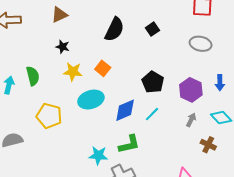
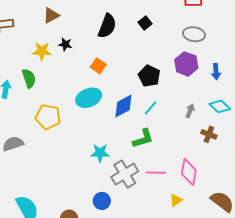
black star: (63, 47) -> (65, 44), moved
yellow star: (73, 72) -> (42, 51), moved
purple hexagon: (191, 90) -> (186, 64), moved
green L-shape: (129, 144) -> (143, 139), moved

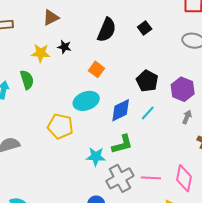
purple hexagon: (186, 64) -> (183, 89), moved
yellow pentagon: (48, 117) -> (60, 126), moved
green L-shape: (143, 139) -> (122, 144), moved

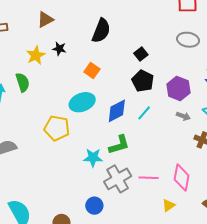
black square: (145, 28) -> (141, 54), moved
yellow star: (41, 53) -> (36, 55), turned -30
gray arrow: (187, 117) -> (183, 116), turned 88

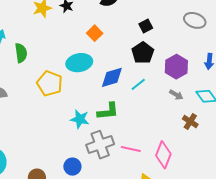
green semicircle: (23, 82) -> (21, 53), moved

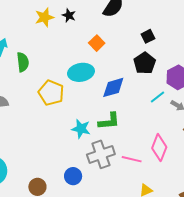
cyan line: (138, 84) -> (157, 97), moved
pink diamond: (163, 155) -> (159, 148), moved

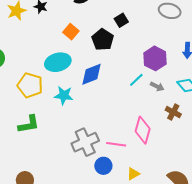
black pentagon: (145, 63) -> (103, 40), moved
green L-shape: (109, 121) -> (29, 124), moved
cyan star: (81, 129) -> (64, 95), moved
blue circle: (73, 176) -> (103, 166), moved

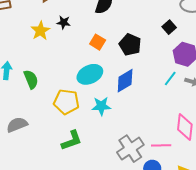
black square: (121, 20) -> (169, 27), moved

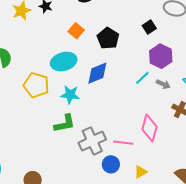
green L-shape: (72, 140) -> (65, 124), moved

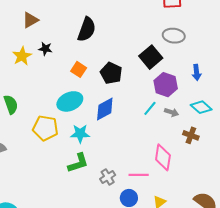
black square: (149, 27) -> (151, 57), size x1.6
gray cross: (92, 141) -> (108, 177), size x0.6

